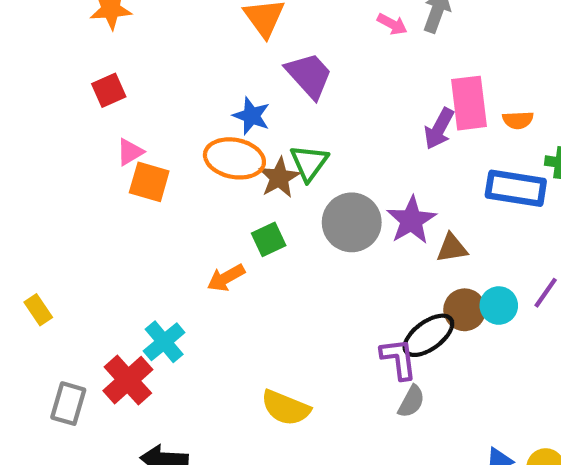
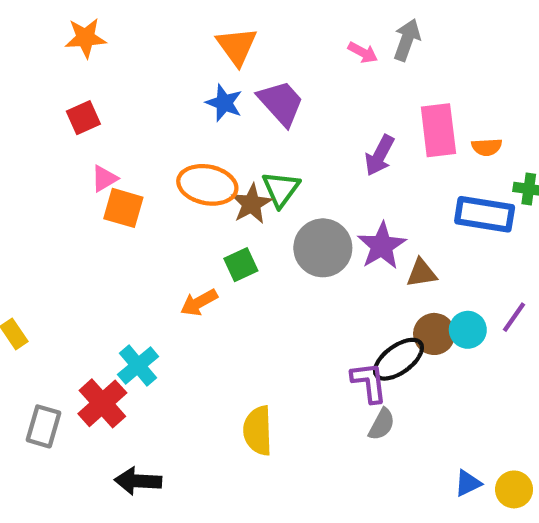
blue star: (252, 116) -> (224, 103), moved
purple arrow: (439, 129) -> (380, 155), moved
yellow semicircle: (286, 408) -> (258, 431), turned 66

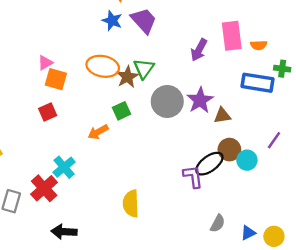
red square: (83, 118) -> (48, 112), moved
cyan circle: (468, 330) -> (247, 160), moved
gray semicircle: (382, 424) -> (218, 223), moved

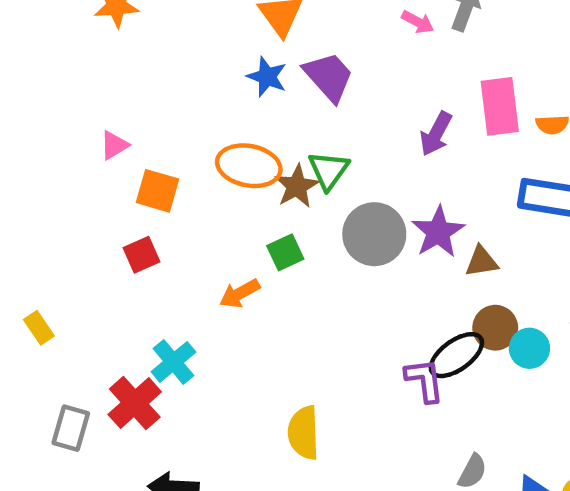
pink triangle: (45, 63) -> (114, 145), moved

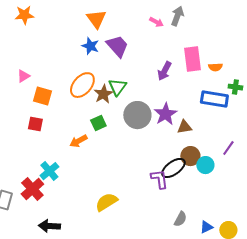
orange ellipse: (249, 166) -> (82, 85), turned -60
red square: (142, 255) -> (35, 124), turned 35
yellow semicircle: (304, 433) -> (106, 202), turned 60

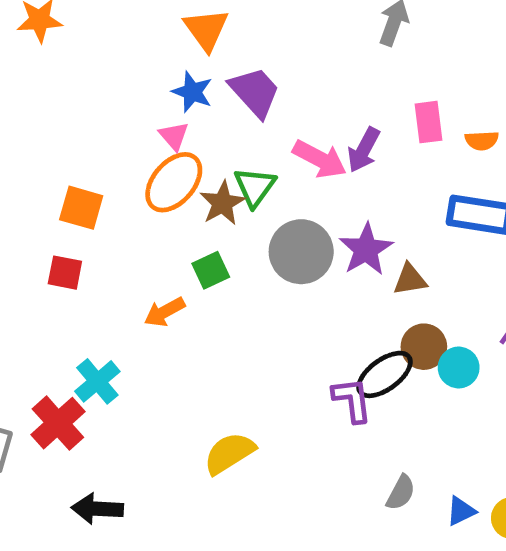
pink arrow: (156, 22) -> (320, 159), moved, size x1.6
pink rectangle: (192, 59) -> (429, 122), size x0.7
pink triangle: (23, 76) -> (174, 136), moved, turned -40

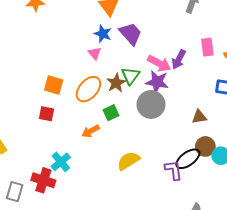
orange ellipse: (174, 182) -> (88, 89), moved
purple star: (366, 249) -> (157, 82), moved, turned -30
red cross: (58, 423) -> (43, 180), turned -30
yellow semicircle: (229, 453) -> (128, 161), moved

